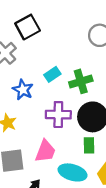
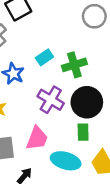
purple cross: (58, 115) -> (51, 100), turned 30

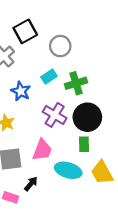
gray circle: (94, 16) -> (60, 46), moved

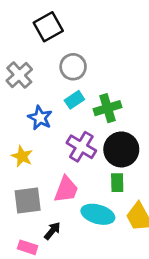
black square: (25, 31) -> (48, 27), moved
gray circle: (60, 46) -> (73, 67), moved

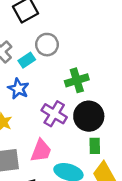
cyan rectangle: (74, 100) -> (27, 60), moved
green rectangle: (117, 183) -> (95, 146), moved

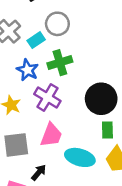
green cross: (77, 80) -> (60, 63), moved
purple cross: (54, 114) -> (47, 98), moved

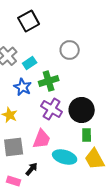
gray circle: (57, 24) -> (70, 50), moved
purple cross: (47, 98) -> (52, 109), moved

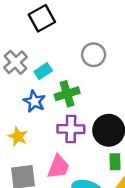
purple cross: (52, 109) -> (71, 129), turned -30

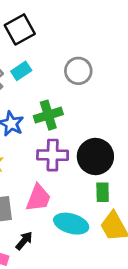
cyan rectangle: (43, 71) -> (21, 71), moved

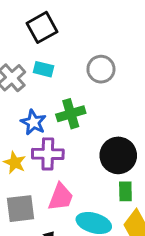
cyan rectangle: (21, 71) -> (43, 69), turned 48
purple cross: (53, 155) -> (48, 154), moved

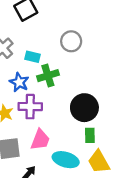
cyan rectangle: (43, 69) -> (32, 57), moved

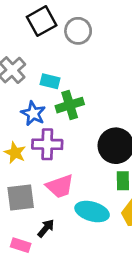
gray circle: (71, 41) -> (78, 31), moved
pink trapezoid: (40, 140) -> (60, 186), turned 50

